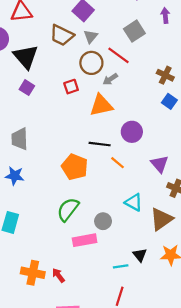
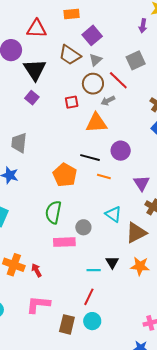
orange line: (118, 163) -> (104, 177), turned -32
green semicircle: (68, 209) -> (53, 212), turned -35

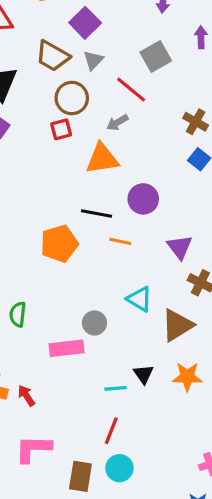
brown circle: (93, 84) -> (72, 98), moved
orange pentagon: (65, 175) -> (59, 244), turned 30
green semicircle: (53, 212) -> (18, 314), moved, size x0.7

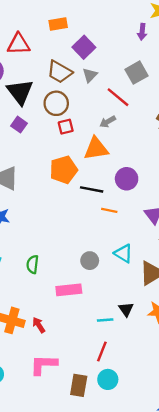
brown circle: (72, 98) -> (56, 103), moved
orange pentagon: (59, 244) -> (64, 170), moved
gray circle: (94, 323) -> (90, 261), moved

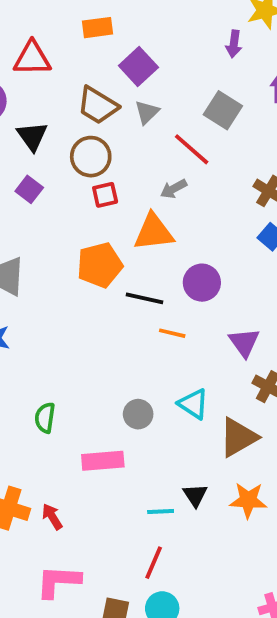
gray square: (137, 73) -> (223, 110), turned -30
black triangle: (20, 92) -> (32, 136), size x0.7

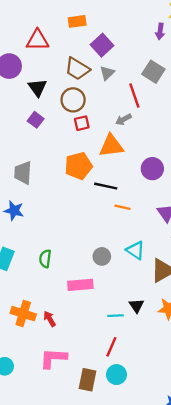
red line: (192, 149) -> (134, 95), turned 30
purple circle: (202, 283) -> (152, 169), moved

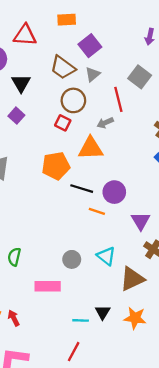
brown circle: (73, 100) -> (73, 100), moved
red square: (82, 123) -> (63, 123), turned 35
purple circle: (152, 169) -> (114, 192), moved

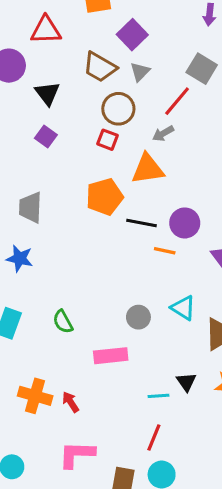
red line: (118, 99) -> (177, 101), turned 60
green semicircle: (14, 257) -> (63, 322), turned -36

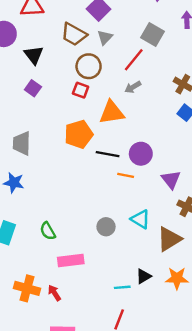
gray arrow: (163, 133) -> (133, 87), moved
pink rectangle: (111, 356) -> (71, 261), moved
black triangle: (186, 382) -> (144, 276), turned 35

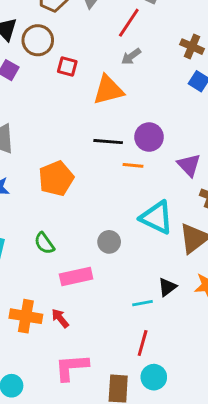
brown circle: (89, 66) -> (38, 40), moved
orange pentagon: (79, 134) -> (56, 178), moved
cyan triangle: (140, 219) -> (157, 217), size x1.4
gray circle: (106, 227) -> (109, 242), moved

